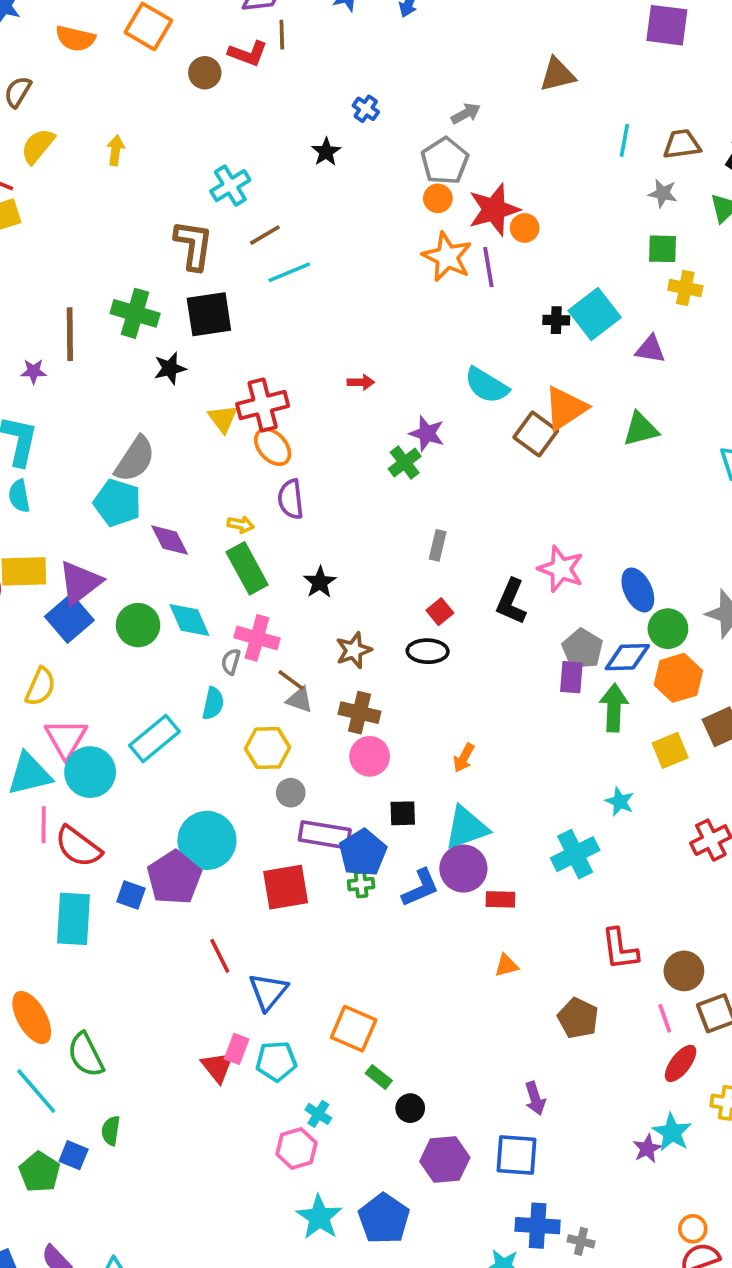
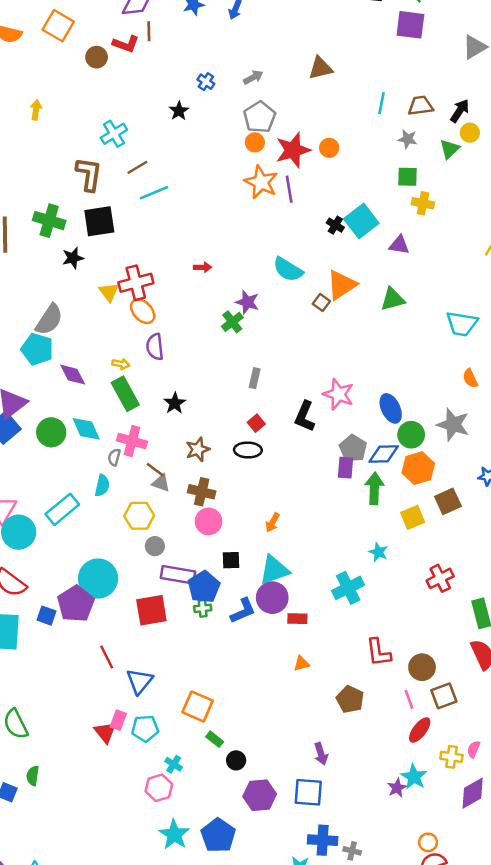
brown triangle: (557, 75) -> (320, 68), moved
gray arrow: (466, 114) -> (253, 77), moved
orange circle: (525, 228) -> (329, 148), moved
black cross: (556, 320) -> (335, 225), turned 30
brown square: (536, 434) -> (321, 302), size x0.6

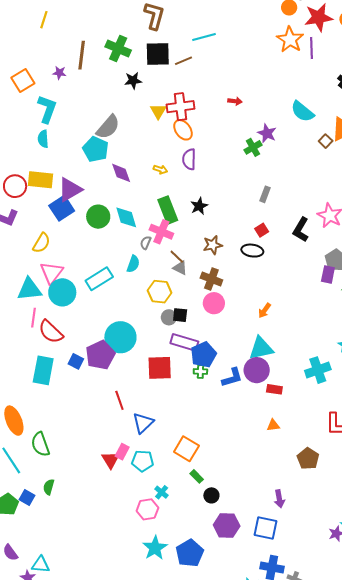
brown line: (137, 167) -> (183, 61), moved
green rectangle: (125, 394) -> (168, 210), moved
black square: (231, 560) -> (180, 315), moved

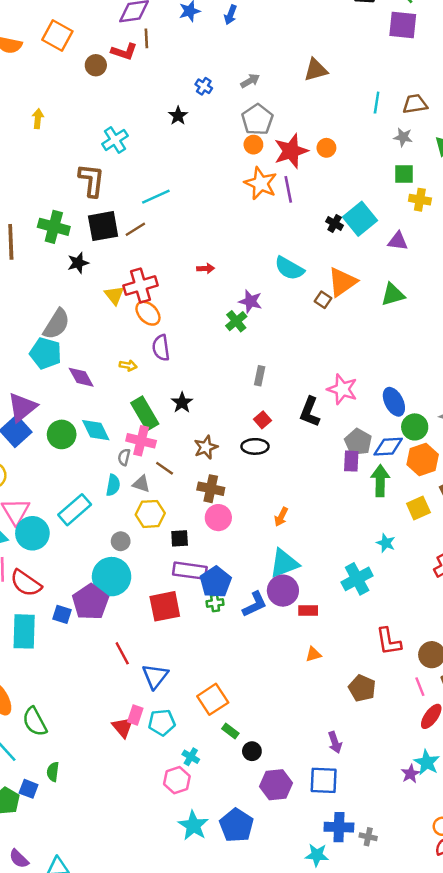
gray triangle: (180, 268) -> (141, 484), moved
gray circle: (169, 317) -> (121, 541), moved
orange square: (186, 449) -> (213, 699), turned 35

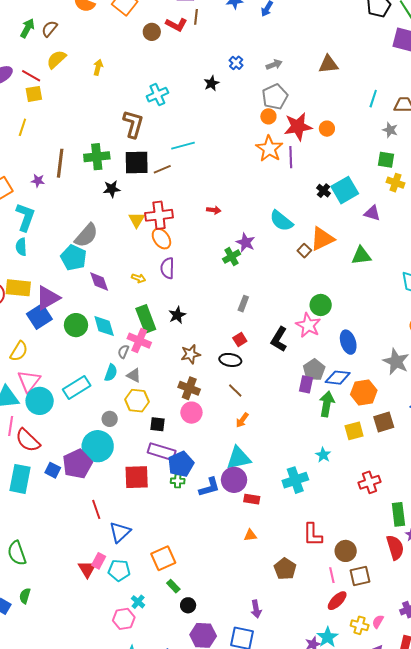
green cross: (54, 227) -> (97, 157), turned -30
green circle: (415, 427) -> (321, 305), moved
brown line: (165, 468) -> (235, 390), moved

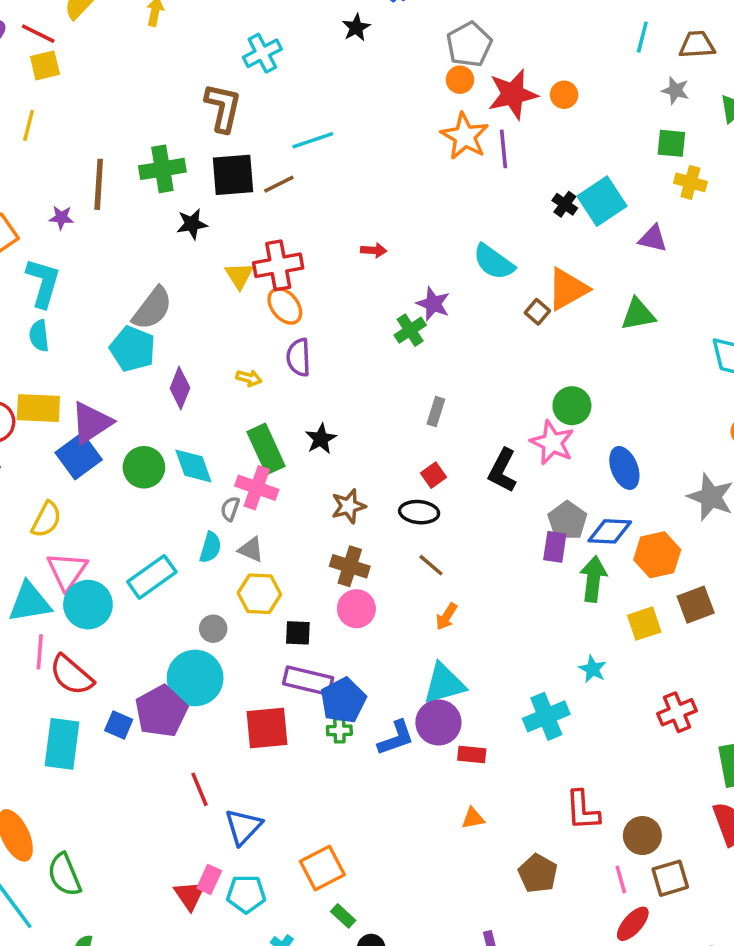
purple diamond: (99, 281) -> (180, 388), turned 45

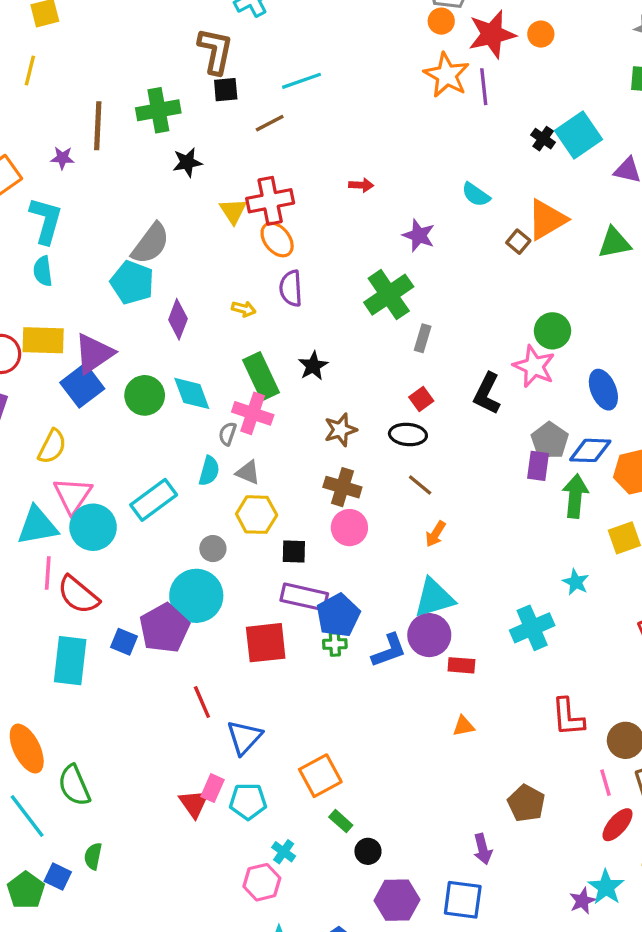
black square: (233, 175) -> (226, 90), moved, size x0.6
cyan semicircle: (494, 262) -> (476, 195), size x0.7
green cross: (410, 330) -> (389, 295), moved, size x1.6
brown pentagon: (538, 874) -> (526, 803), moved

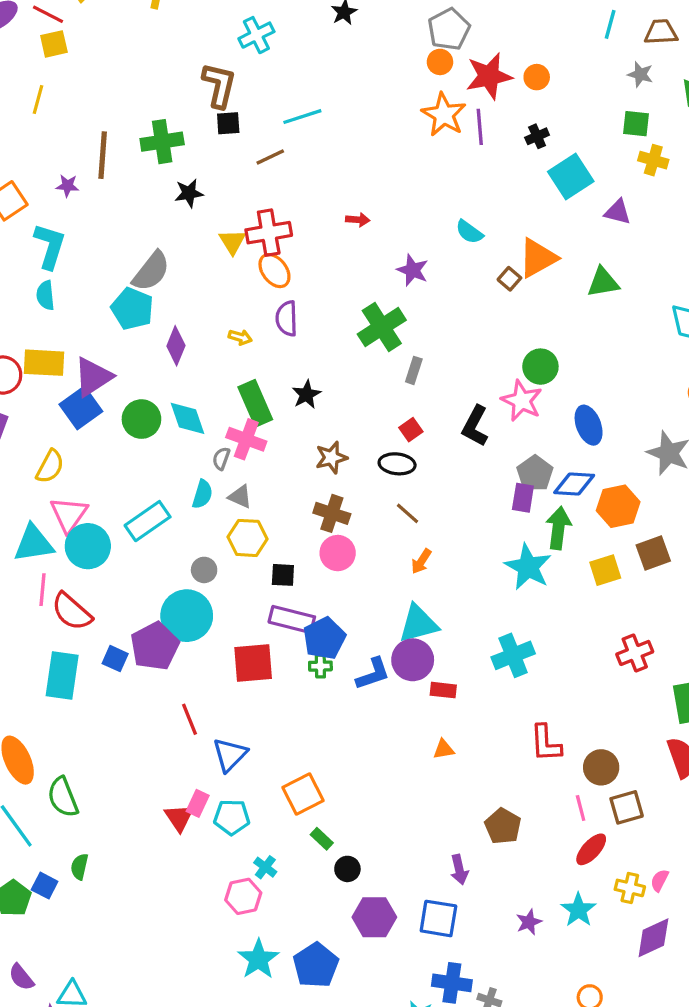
black cross: (543, 139) -> (537, 136), moved, turned 30
cyan star: (576, 582) -> (528, 567), moved, size x1.8
purple star: (582, 901) -> (529, 922), moved

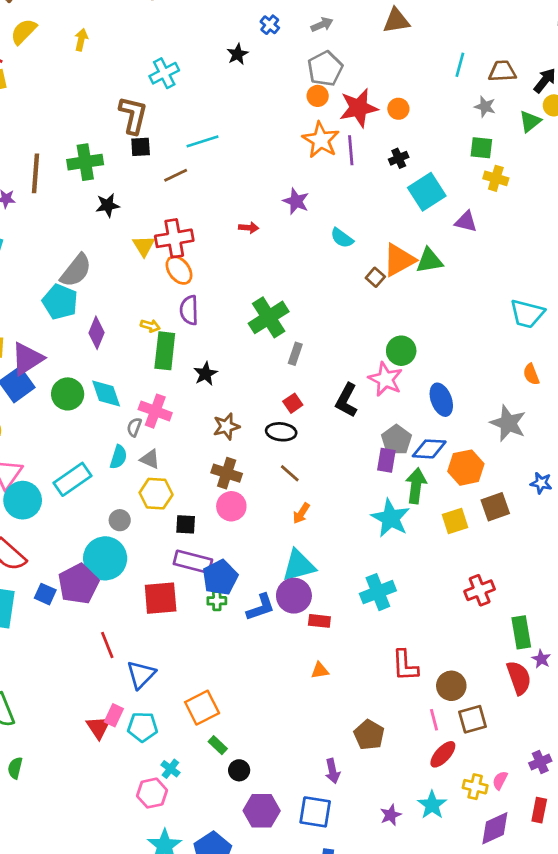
purple star: (413, 270) -> (296, 201), moved
green triangle: (603, 282) -> (429, 261), moved
green rectangle: (255, 403) -> (165, 351), moved, turned 30

